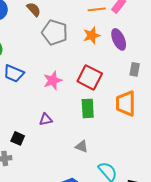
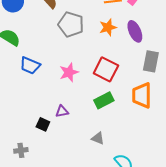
gray rectangle: (135, 69) -> (151, 61), size x1.5
green rectangle: (88, 108) -> (104, 100), turned 66
black square: (18, 138) -> (43, 124), moved

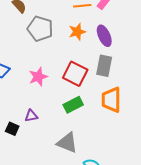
gray rectangle: (151, 61) -> (104, 66), moved
gray triangle: (98, 138) -> (67, 143), size x1.6

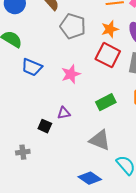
red square: (75, 74) -> (108, 55), moved

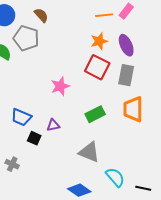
gray pentagon: (73, 26) -> (26, 38), moved
blue trapezoid: (32, 67) -> (21, 117), moved
gray cross: (23, 152) -> (12, 164), turned 32

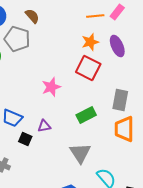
gray rectangle: (126, 75) -> (120, 100), moved
orange trapezoid: (133, 109) -> (124, 129), moved
gray triangle: (89, 152) -> (80, 153), turned 35

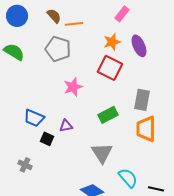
pink rectangle: (117, 12) -> (122, 14), moved
orange line: (95, 16) -> (74, 24), moved
gray pentagon: (17, 39) -> (58, 49), moved

